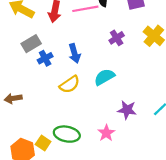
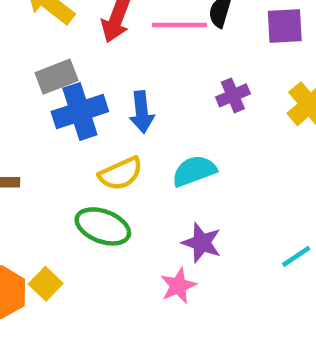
blue cross: (45, 58) -> (80, 112), size x1.6
purple star: (127, 110) -> (202, 243), moved
green ellipse: (67, 134) -> (103, 226), moved

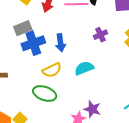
purple star: (202, 243) -> (92, 109), moved

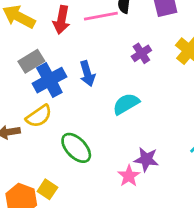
yellow semicircle: (52, 70) -> (39, 116), moved
green ellipse: (45, 94) -> (76, 148), turned 35

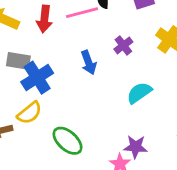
gray rectangle: (31, 61) -> (18, 61), turned 45
blue arrow: (87, 74) -> (89, 62), moved
cyan semicircle: (126, 104) -> (139, 93), moved

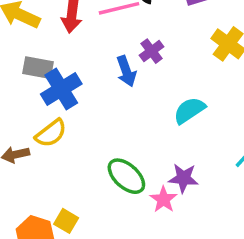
purple cross: (123, 45) -> (151, 51), moved
green ellipse: (67, 141) -> (126, 176), moved

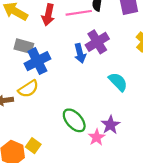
purple cross: (151, 51) -> (97, 42), size x1.5
cyan semicircle: (189, 110) -> (118, 82), turned 75
purple star: (183, 178) -> (110, 125), turned 30

